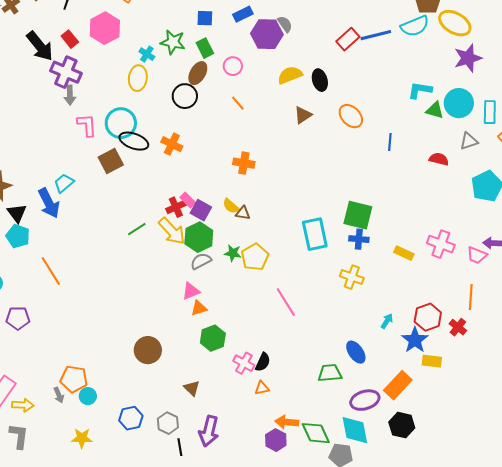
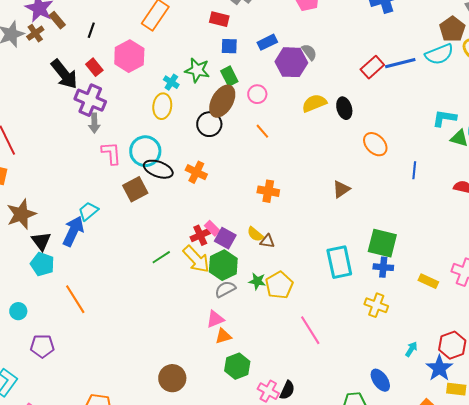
brown ellipse: (198, 73) -> (222, 101), size x1.4
brown triangle: (303, 115) -> (341, 189), moved
blue arrow: (49, 203) -> (73, 231), turned -128

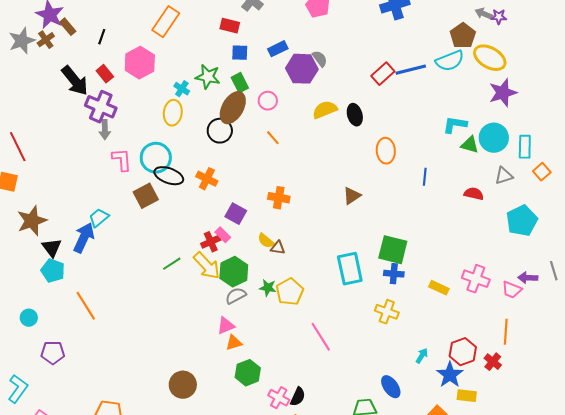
orange ellipse: (375, 144) -> (386, 151), turned 40
purple square: (225, 238) -> (236, 214), moved

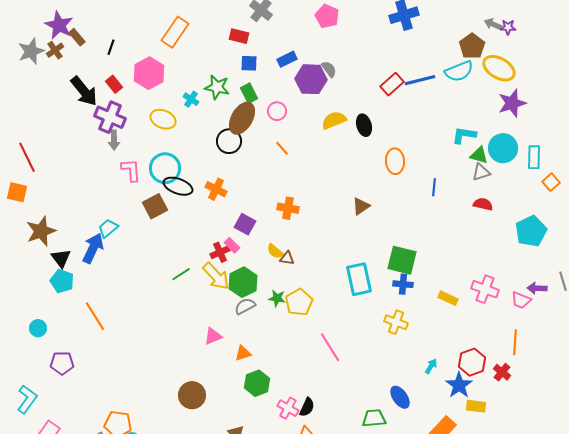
yellow ellipse: (173, 113) -> (163, 119), moved, turned -75
gray triangle: (504, 176) -> (481, 172), moved
pink triangle: (226, 326) -> (213, 336), moved

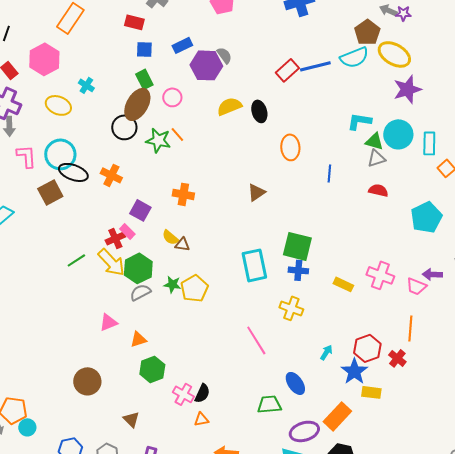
green star: (217, 87) -> (158, 140), moved
pink line: (330, 347) -> (256, 340), moved

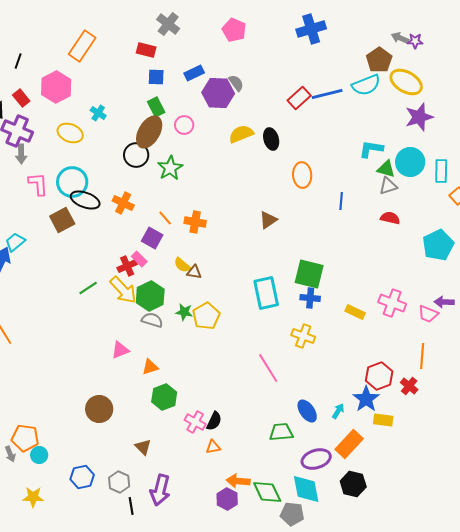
orange line: (177, 134) -> (165, 218), moved
green star: (158, 140) -> (170, 168), turned 30
gray semicircle: (140, 292) -> (152, 320), turned 45
cyan arrow: (326, 352) -> (338, 411), moved

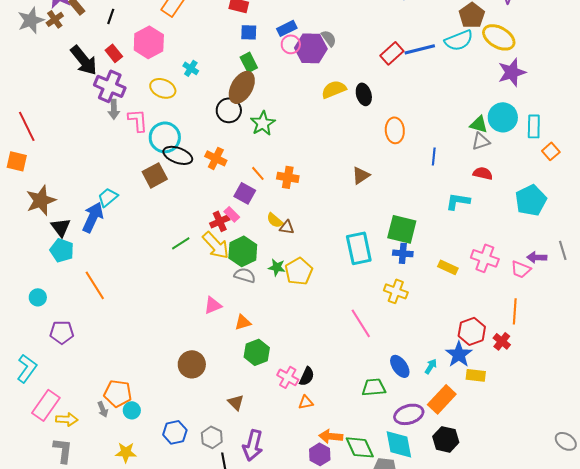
pink circle: (184, 125) -> (291, 44), moved
cyan L-shape: (371, 149) -> (458, 201), moved
pink L-shape: (38, 184) -> (138, 120), moved

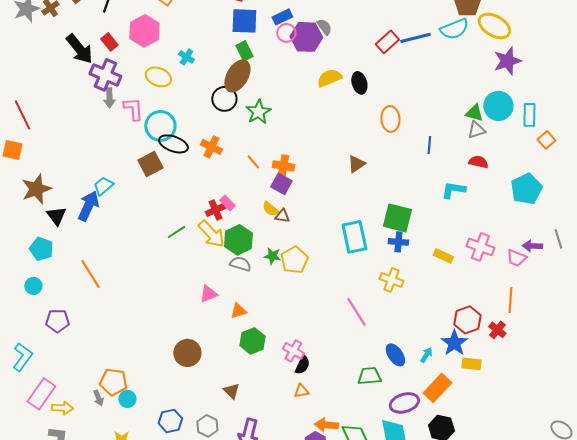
blue square: (249, 32) -> (244, 21), size x1.6
purple square: (245, 193) -> (281, 184), moved
cyan pentagon: (62, 250) -> (41, 249), moved
pink cross: (288, 377) -> (293, 351), moved

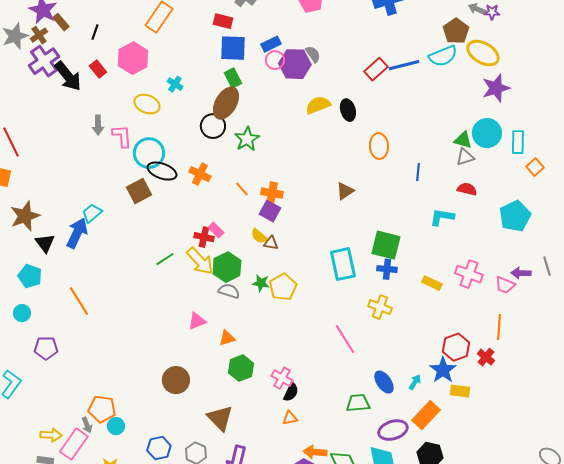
purple cross: (105, 75) -> (44, 61), moved, turned 32
red cross: (215, 210) -> (204, 237), turned 36
brown triangle: (231, 391) -> (220, 418), size x1.6
pink rectangle: (41, 394) -> (74, 444), moved

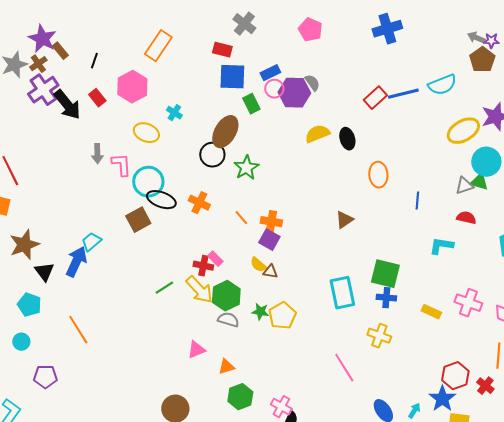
brown pentagon: (456, 31) -> (482, 60), moved
yellow ellipse: (483, 53) -> (463, 131), moved, turned -60
green rectangle: (233, 78) -> (251, 104), moved
green triangle: (463, 140) -> (479, 182), moved

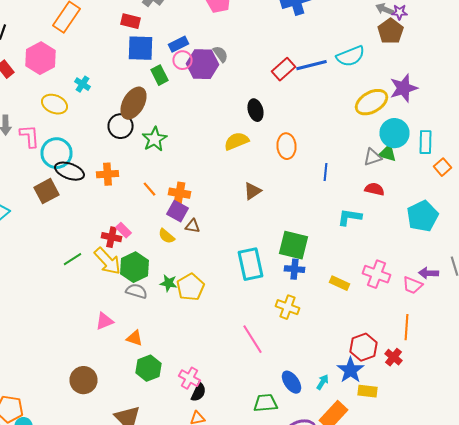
yellow semicircle: (317, 134) -> (236, 141), moved
orange cross: (199, 203) -> (108, 174), turned -30
brown triangle: (270, 272) -> (192, 226), moved
orange triangle: (226, 367) -> (134, 338), turned 36

